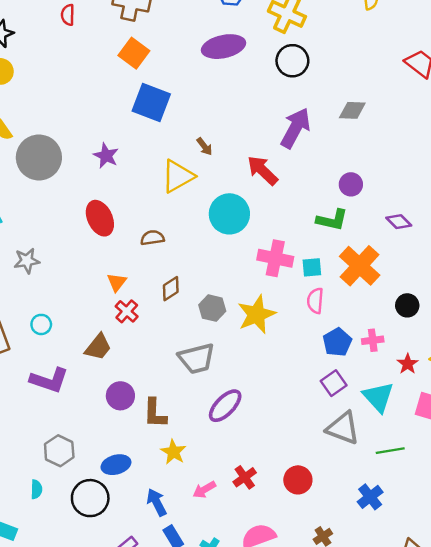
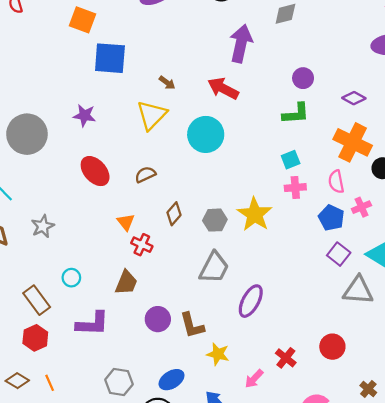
pink cross: (275, 258) -> (295, 188), moved, size x0.7
orange cross: (360, 266) -> (353, 142), moved
pink semicircle: (315, 301) -> (336, 182), moved
gray trapezoid: (197, 359) -> (214, 268), turned -32

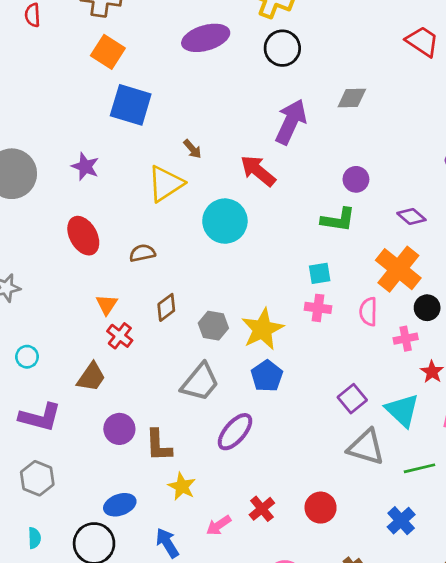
pink cross: (361, 207) -> (406, 339), moved
blue pentagon: (331, 218) -> (267, 376), moved
gray hexagon: (119, 382) -> (37, 478), moved

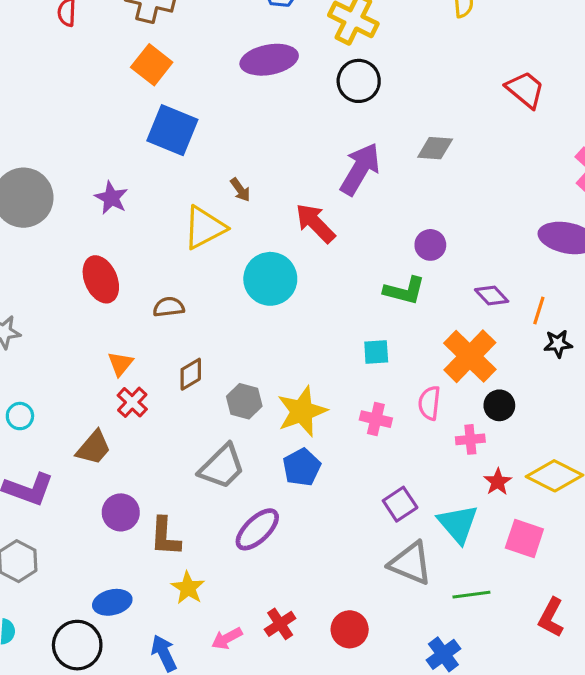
pink cross: (318, 308) -> (376, 419), moved

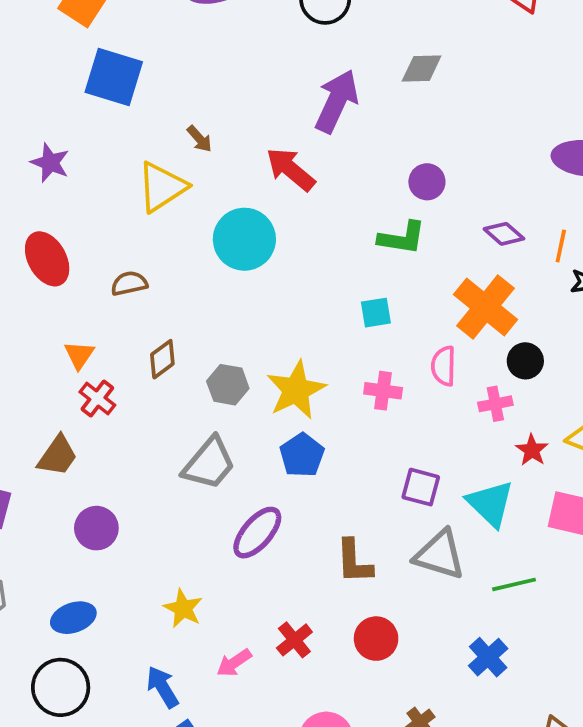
purple square: (400, 504) -> (421, 487), turned -36
brown L-shape: (165, 537) -> (354, 561), moved
blue ellipse: (112, 602) -> (73, 618), moved

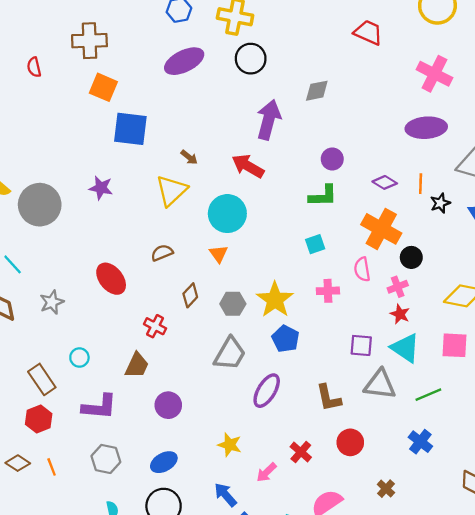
red ellipse: (47, 259) -> (111, 279), moved
orange triangle: (79, 355) -> (219, 254), moved
red star: (532, 450) -> (400, 314), moved

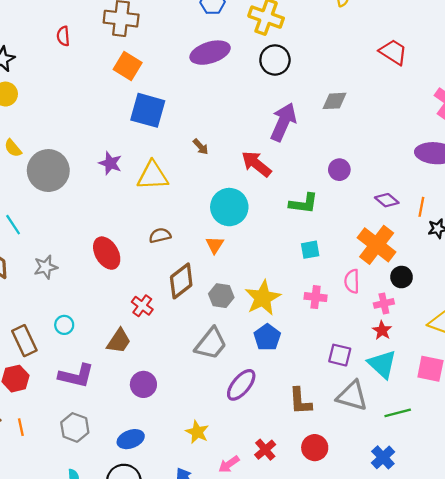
yellow triangle: (171, 191) -> (153, 176), moved, turned 32
green L-shape: (323, 196) -> (304, 203), moved
brown diamond: (190, 295) -> (181, 281), size x1.5

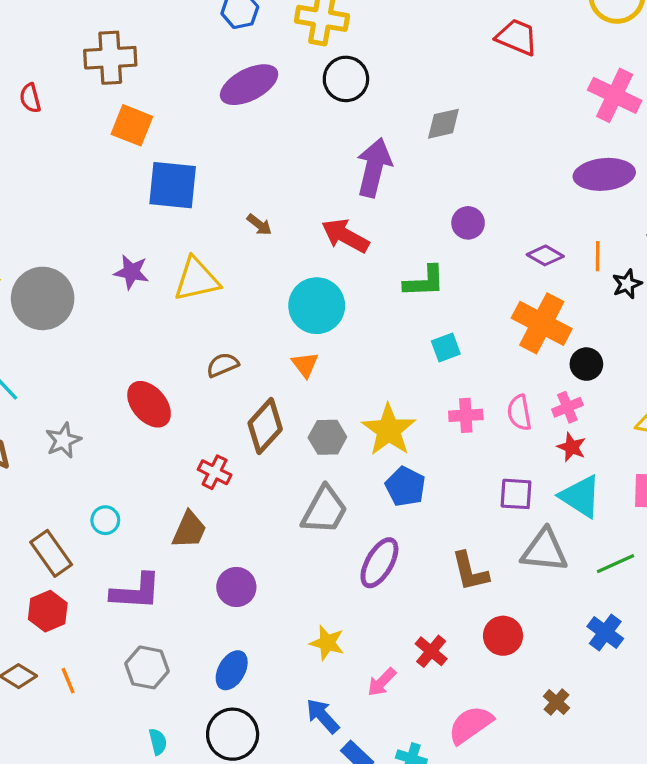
pink semicircle: (352, 281) -> (519, 413), moved
blue ellipse: (131, 439) -> (232, 670), turned -30

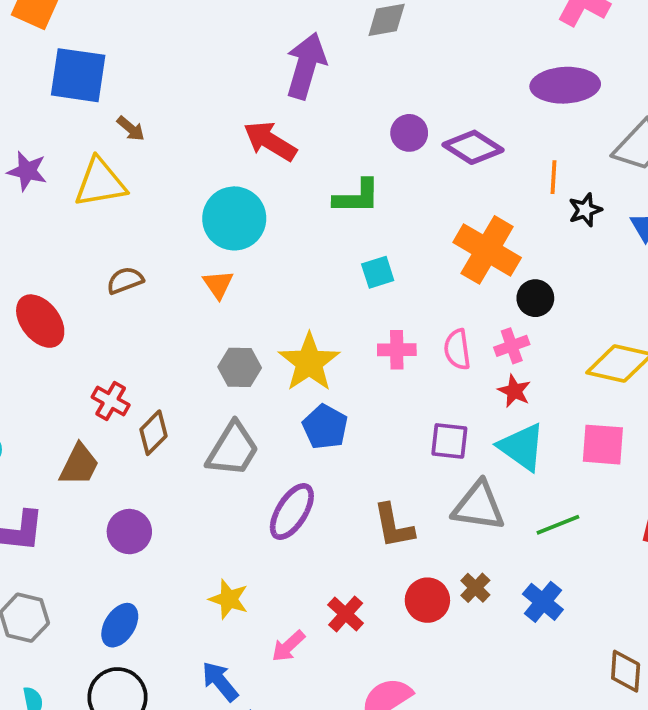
brown arrow: (259, 225) -> (131, 129), moved
purple diamond: (545, 255) -> (473, 147), moved, size x1.4
brown diamond: (265, 426) -> (154, 433), moved, size x0.7
brown cross: (556, 702) -> (475, 588), moved

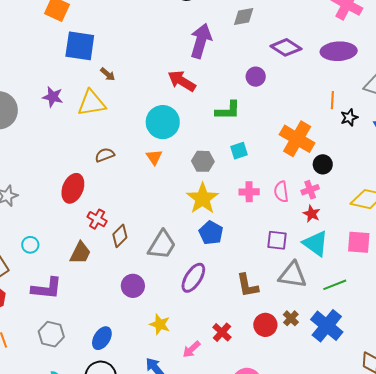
purple diamond: (473, 147) -> (286, 47), moved
red ellipse: (40, 321) -> (73, 188), moved, turned 60
gray hexagon: (240, 367) -> (203, 161), moved
purple circle: (129, 532) -> (133, 286), moved
blue cross: (543, 602) -> (327, 326), size x1.5

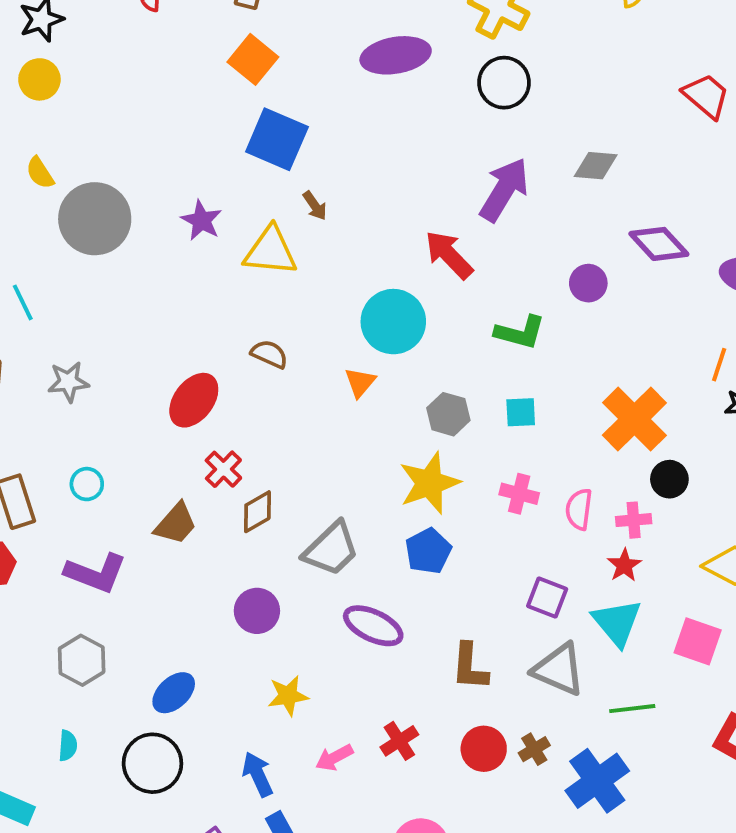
brown semicircle: (105, 155) -> (269, 354), turned 30
purple ellipse: (193, 278) -> (373, 626), turned 68
yellow star: (160, 324) -> (288, 696), turned 30

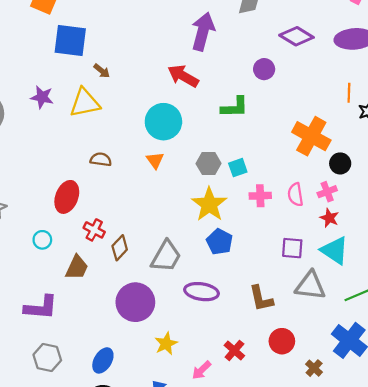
cyan square: (521, 412) -> (238, 168), moved
cyan circle: (87, 484) -> (42, 240), moved
purple circle: (257, 611) -> (135, 302), size x1.5
brown cross: (534, 749) -> (314, 368), moved

